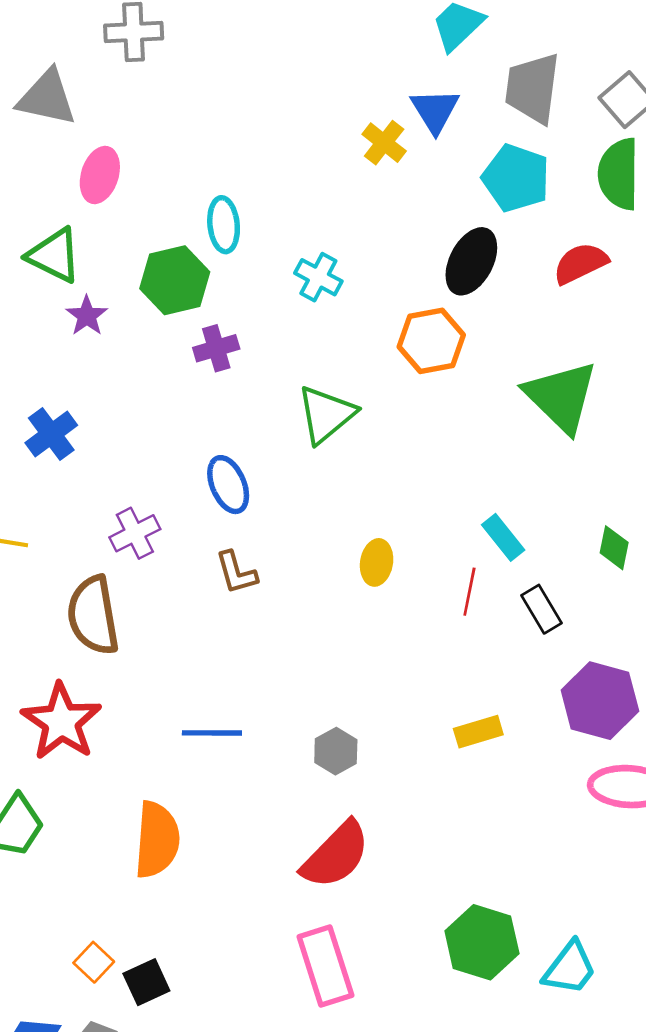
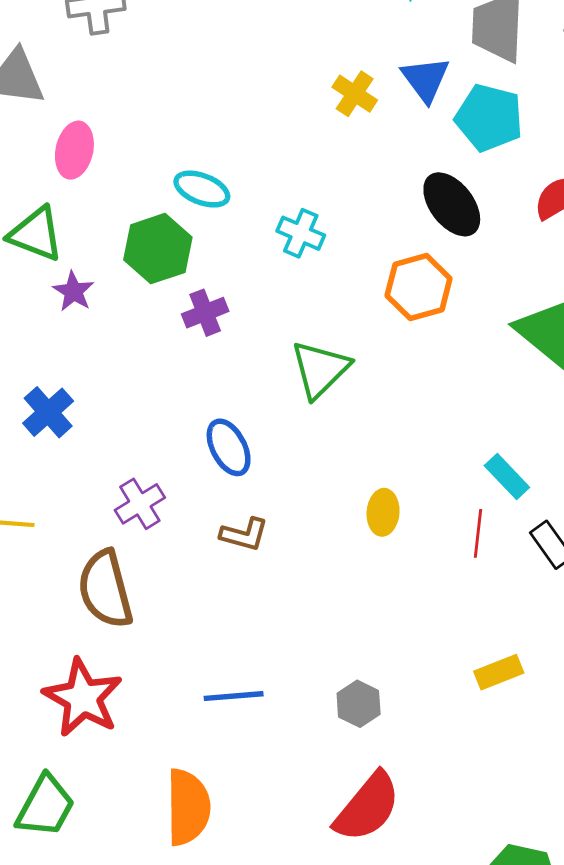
blue triangle: (435, 110) -> (425, 79), moved
cyan ellipse: (224, 225) -> (202, 189), turned -58
black ellipse: (471, 261) -> (452, 204), turned -60
brown L-shape: (236, 573) -> (244, 534), turned -54

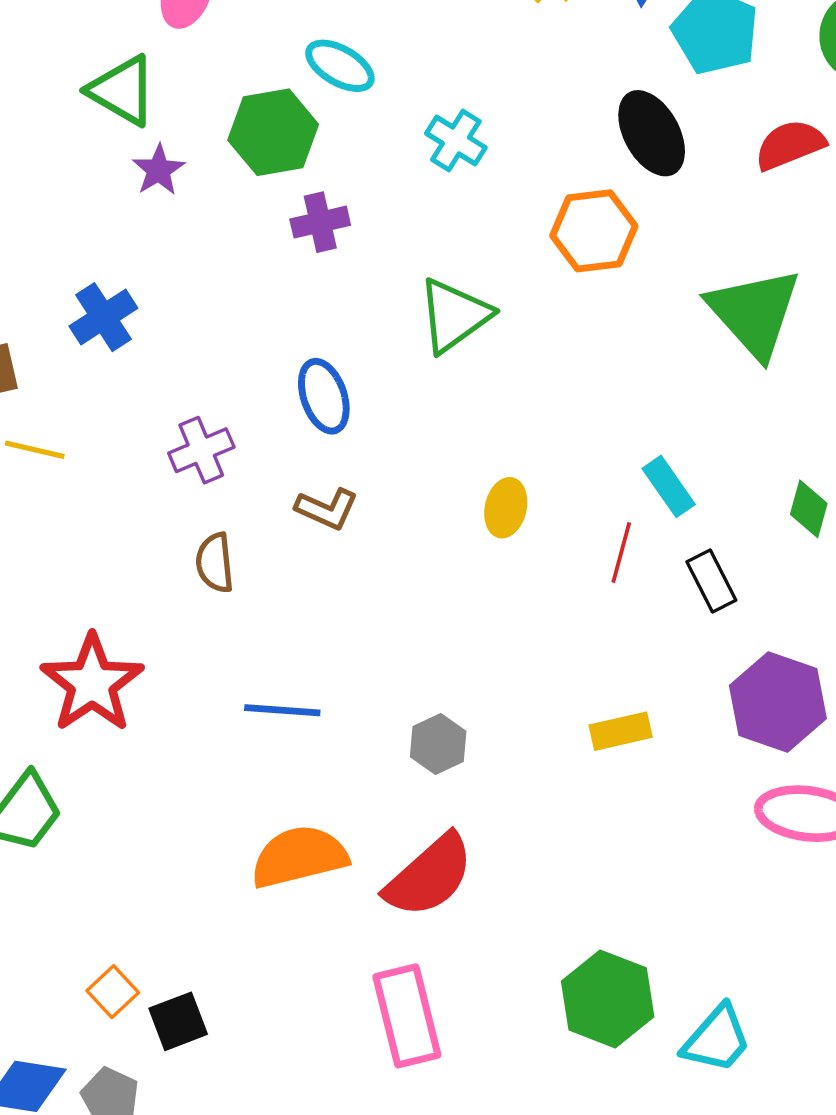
brown semicircle: (105, 589) -> (215, 563), moved, size x0.6
orange semicircle: (188, 807) -> (299, 857), moved, turned -112

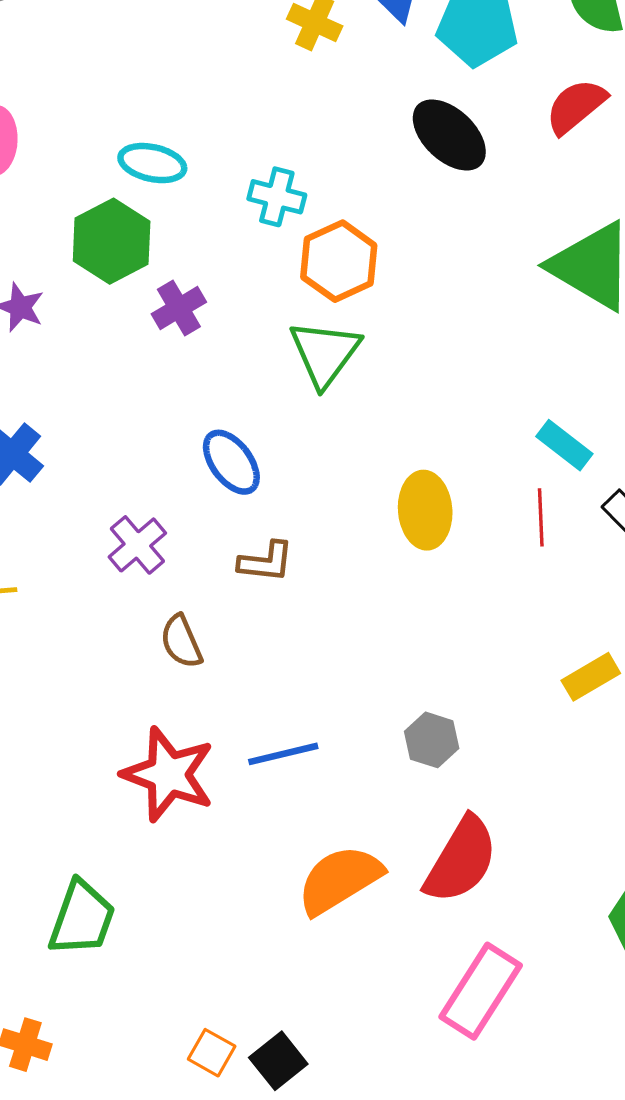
orange hexagon: (594, 231) -> (339, 261), moved
yellow ellipse: (506, 508) -> (425, 510), size x1.4
red star: (92, 683) -> (168, 774), moved
pink rectangle: (407, 1016) -> (481, 991), turned 64

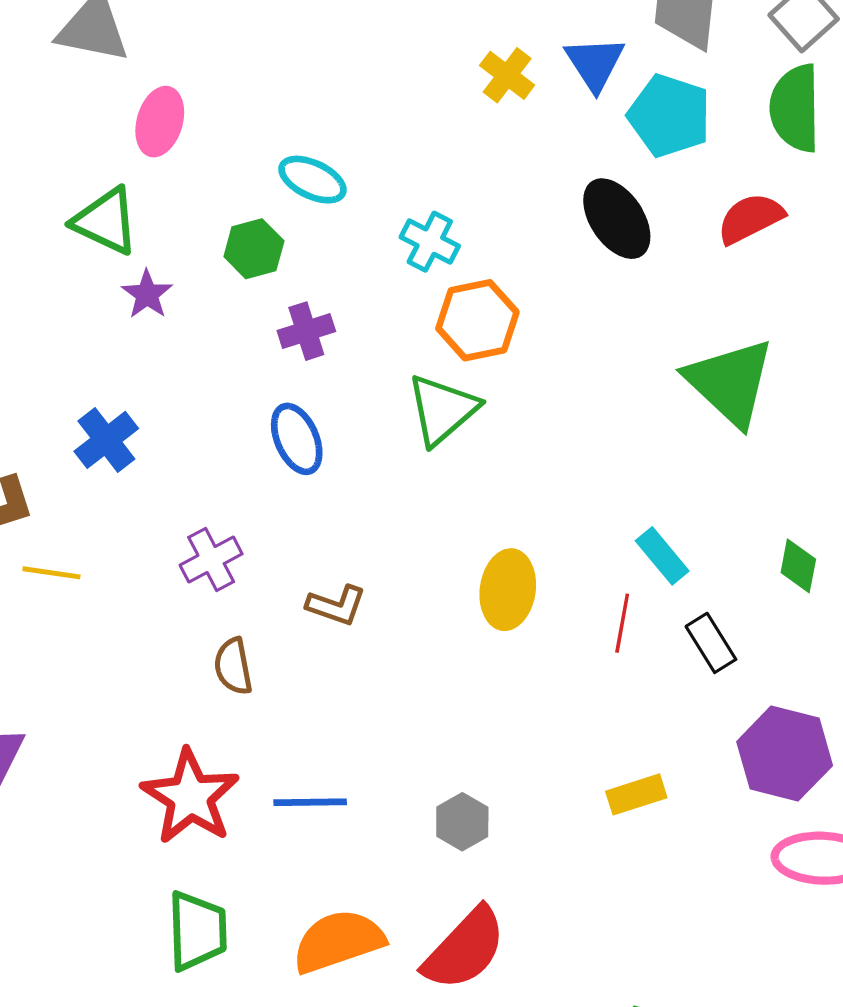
green hexagon: (112, 241) -> (254, 249), size x0.7
blue ellipse: (231, 462) -> (297, 439), moved
green trapezoid: (82, 918) -> (197, 931), moved, turned -34

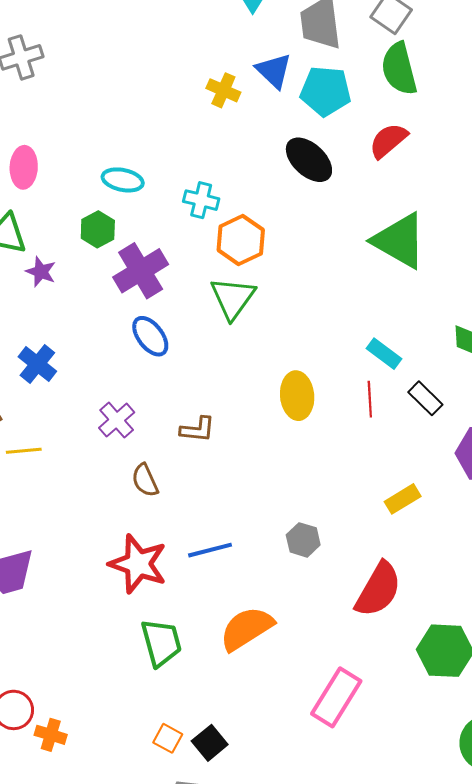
purple cross: (306, 331) -> (141, 271), size x1.6
red semicircle: (465, 949) -> (378, 589), moved

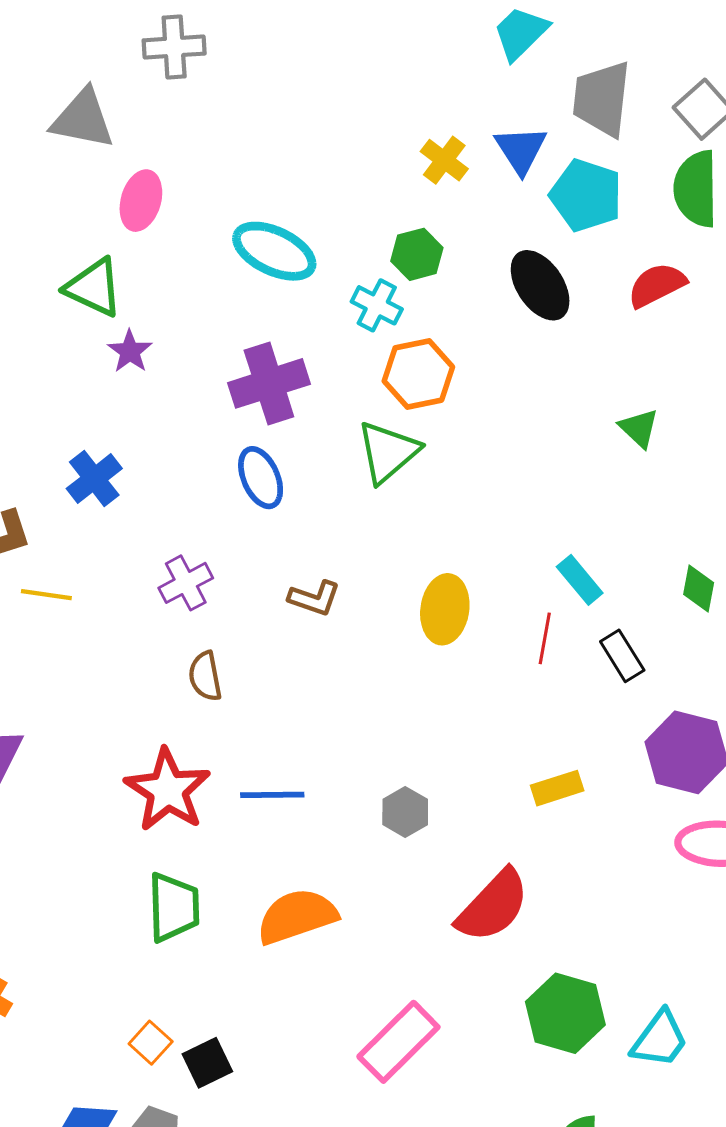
cyan ellipse: (123, 180) -> (274, 251), size x1.4
green hexagon: (98, 229) -> (417, 254), moved
green triangle: (400, 241) -> (639, 428), size x0.5
brown L-shape: (198, 429) -> (314, 598), moved

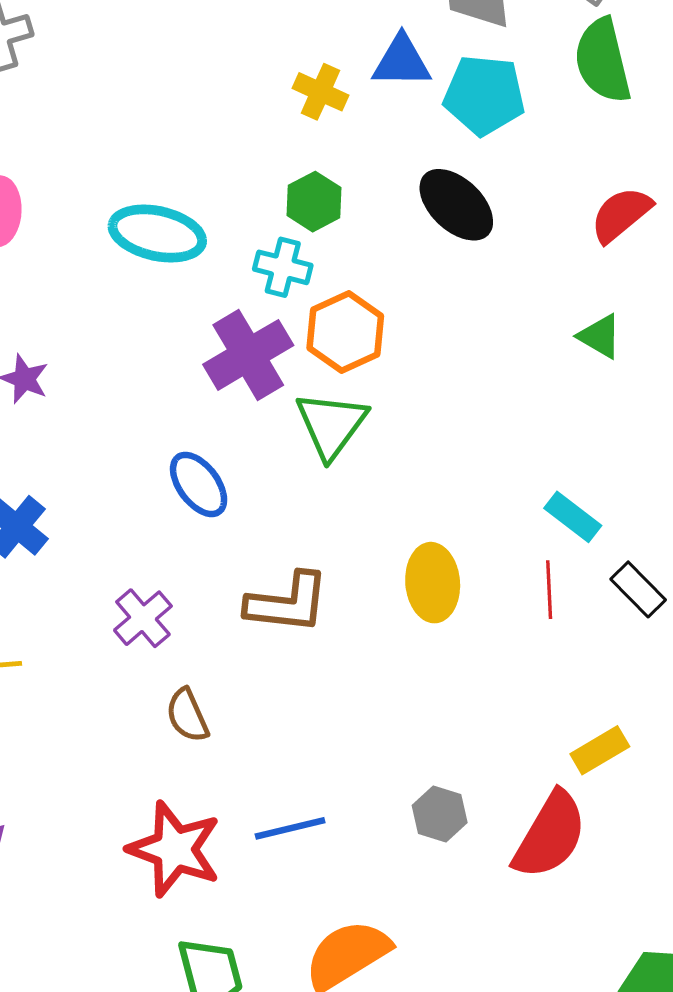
blue triangle: (521, 150) -> (402, 61), turned -44
red semicircle: (657, 285) -> (621, 214), moved
purple cross: (269, 383) -> (248, 355), moved
brown L-shape: (314, 598) -> (287, 603), size x1.5
red semicircle: (493, 906) -> (550, 835), moved

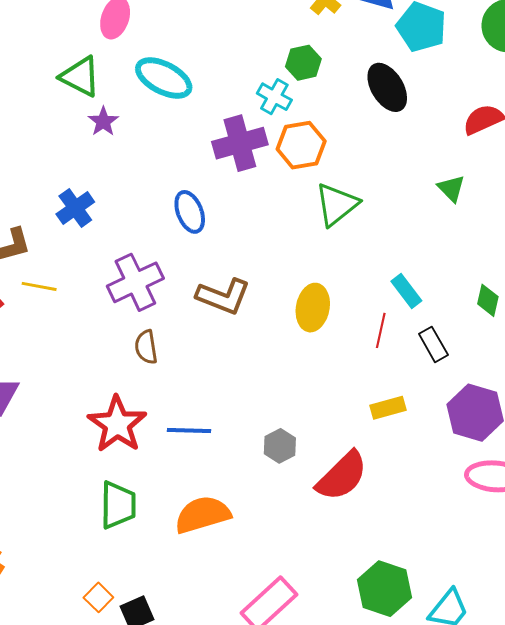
cyan ellipse: (157, 234) -> (164, 78), moved
green triangle: (331, 425) -> (337, 204), moved
purple cross: (143, 618) -> (135, 282), size x1.5
yellow rectangle: (600, 750) -> (388, 408), moved

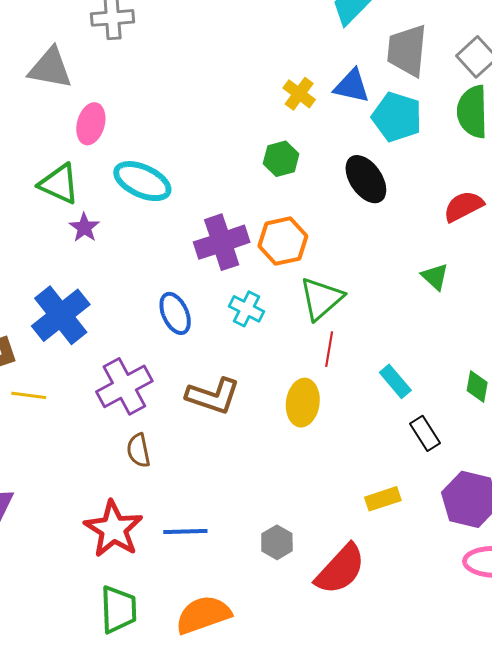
cyan cross: (274, 97) -> (247, 309), moved
blue cross: (75, 208) -> (61, 315), size x1.5
red line: (381, 330) -> (329, 349), moved

